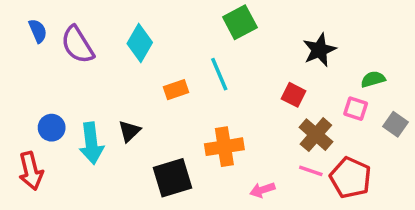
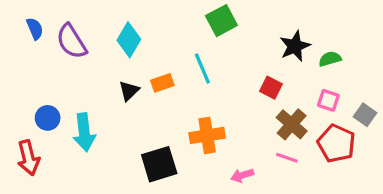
green semicircle: (373, 79) -> (330, 59), moved
black triangle: (129, 131) -> (129, 91), moved
red pentagon: (351, 178) -> (336, 143), moved

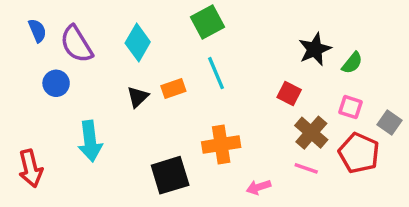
green square: (221, 21) -> (208, 22), moved
green semicircle: (330, 59) -> (352, 63), turned 145
blue circle: (48, 118) -> (56, 83), moved

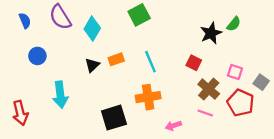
purple semicircle: (76, 44) -> (60, 17), moved
green semicircle: (352, 63) -> (234, 24), moved
cyan line: (216, 73) -> (150, 62), moved

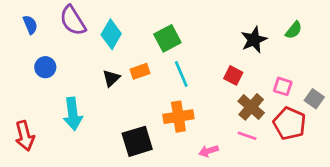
green square: (139, 15) -> (167, 38), moved
green semicircle: (234, 24) -> (294, 30), moved

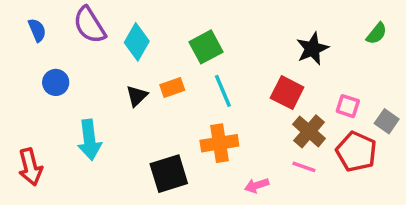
green semicircle: (294, 30) -> (377, 33), moved
red square: (233, 75) -> (287, 93), size x1.4

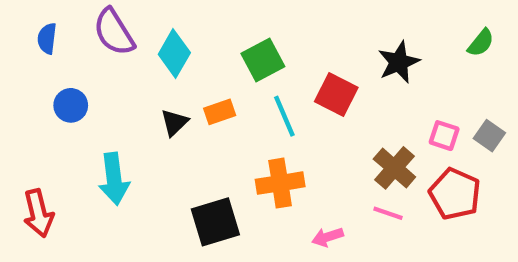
blue semicircle: (37, 30) -> (47, 38), turned -150
red square: (287, 93) -> (336, 95), moved
gray square: (387, 121) -> (489, 136), moved

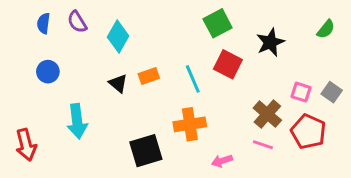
purple semicircle: (114, 32) -> (77, 22), size x0.7
blue semicircle: (47, 38) -> (43, 23), moved
green square: (263, 60) -> (218, 23), moved
black triangle: (174, 123) -> (118, 83), turned -36

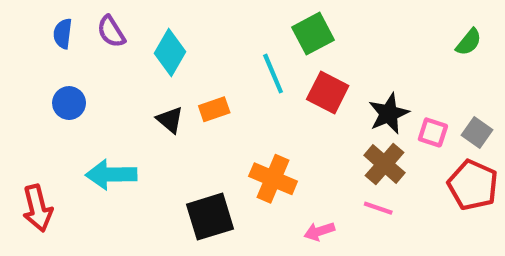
black star: (270, 42) -> (389, 114), moved
cyan line: (193, 79) -> (273, 74), moved
cyan arrow: (77, 121) -> (111, 175), turned 96
orange cross: (190, 124) -> (273, 179), turned 32
red pentagon: (308, 132) -> (473, 185), moved

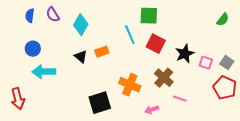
green square: (313, 34) -> (149, 16), turned 30
brown cross: (385, 164) -> (164, 78), moved
cyan arrow: (111, 175) -> (44, 72), moved

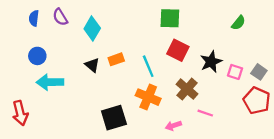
green semicircle: (223, 20) -> (238, 23), moved
cyan line: (130, 35) -> (148, 66), moved

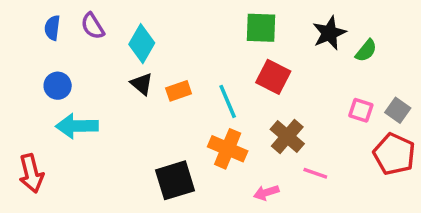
green semicircle: (238, 23) -> (366, 51), moved
black star: (211, 62) -> (329, 33), moved
black triangle: (92, 65) -> (142, 84), moved

